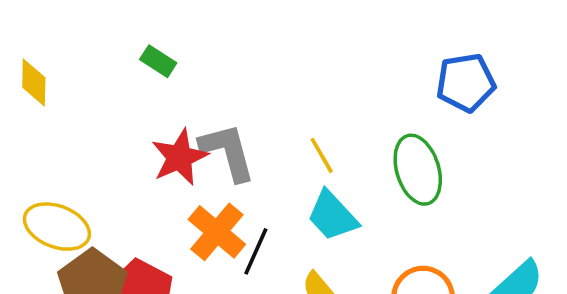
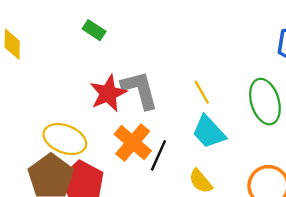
yellow ellipse: (57, 227) -> (65, 139), moved

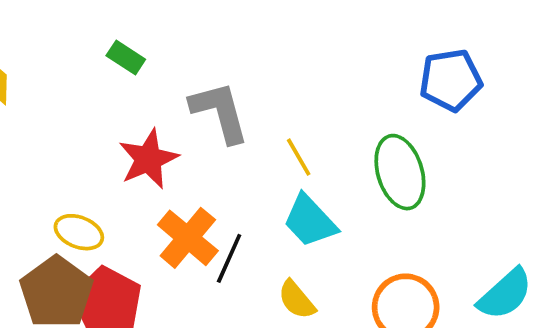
gray L-shape: (140, 90) -> (220, 112), moved
yellow ellipse: (65, 139) -> (79, 232), size x0.7

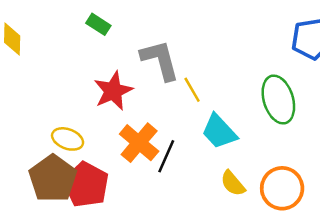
yellow line: (299, 157) -> (192, 90), moved
yellow semicircle: (297, 300) -> (233, 183), moved

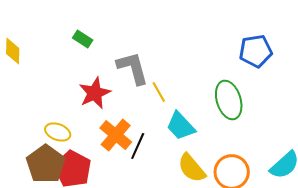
yellow semicircle: (233, 183) -> (192, 168), size x1.4

